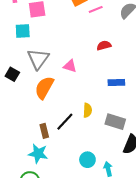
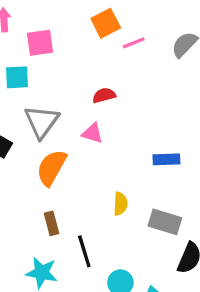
red semicircle: (104, 45) -> (104, 95), moved
black line: (65, 122) -> (84, 251), moved, turned -60
brown rectangle: (44, 131) -> (51, 223), moved

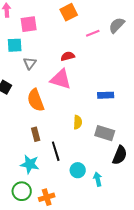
pink line: (134, 43) -> (93, 33), moved
gray triangle: (42, 122) -> (30, 63), moved, size x0.6
pink triangle: (93, 133) -> (61, 79), size x1.6
orange semicircle: (51, 168) -> (36, 100), turned -50

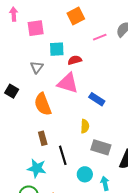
cyan square: (15, 45) -> (57, 49), moved
blue rectangle: (106, 95) -> (97, 99), moved, turned 35
gray rectangle: (105, 133) -> (101, 147), moved

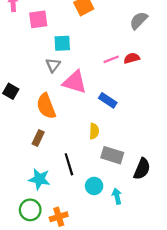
pink line: (100, 37) -> (111, 59), moved
red semicircle: (75, 60) -> (132, 58), moved
gray triangle: (37, 67) -> (53, 65), moved
brown rectangle: (43, 138) -> (38, 138), moved, turned 40

